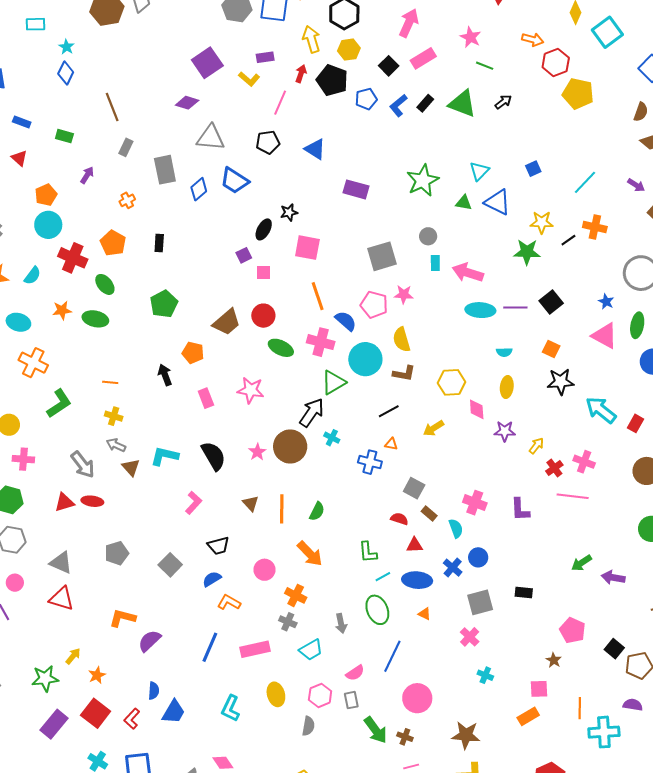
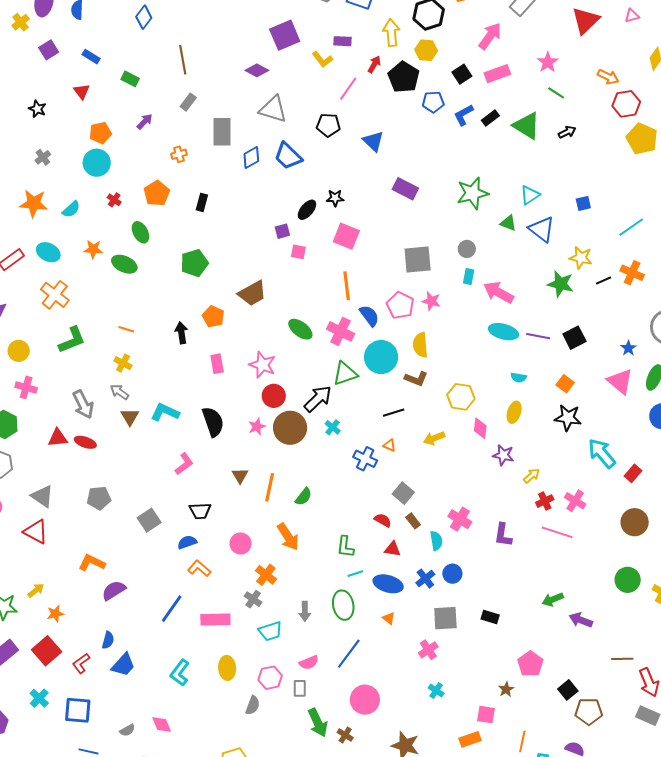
red cross: (73, 258) -> (114, 200), size x0.5
red circle: (263, 316) -> (274, 396), moved

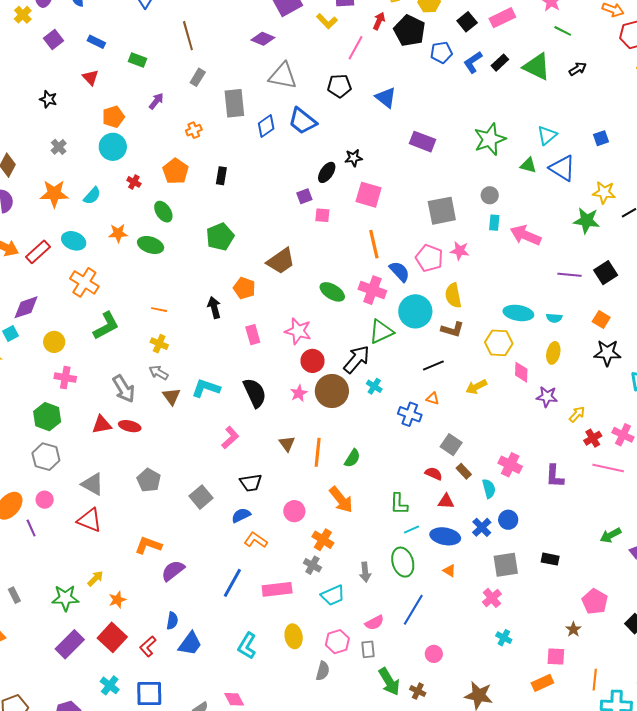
cyan ellipse: (503, 332) -> (518, 313), moved
gray pentagon: (99, 498) -> (149, 480), turned -30
pink circle: (365, 700) -> (434, 654), size x0.6

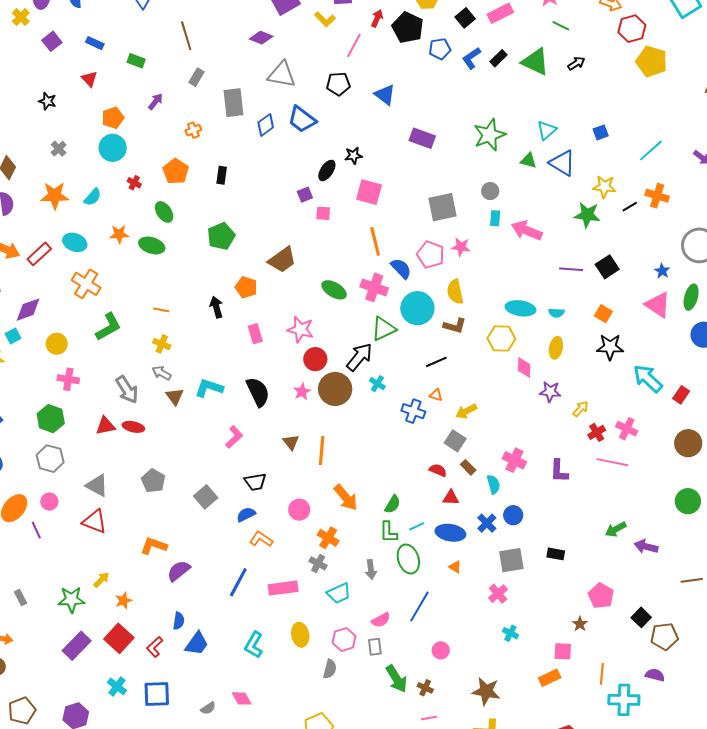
yellow arrow: (476, 387) -> (466, 411), moved
green semicircle: (352, 458) -> (393, 504), moved
green L-shape: (399, 504) -> (388, 532), moved

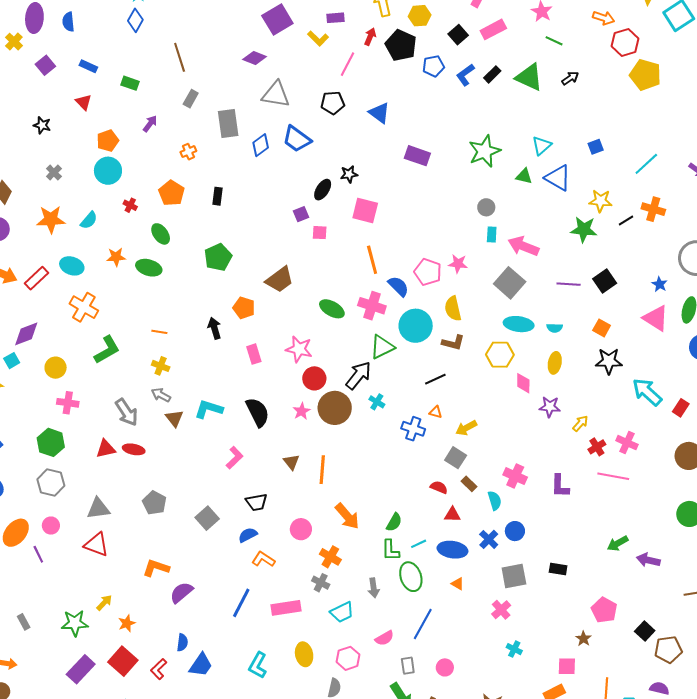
gray square: (442, 207) -> (510, 283), moved, turned -36
gray triangle: (97, 485) -> (98, 509), turned -35
gray rectangle: (375, 647) -> (408, 666), moved

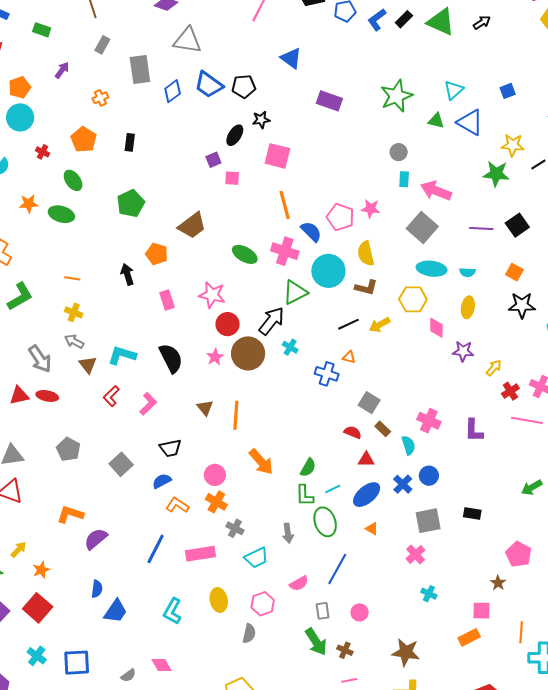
black pentagon: (333, 103) -> (244, 86), moved
yellow arrow: (466, 428) -> (380, 325), moved
blue ellipse: (452, 550) -> (367, 495), turned -48
orange cross: (330, 557) -> (216, 502), moved
red L-shape: (159, 669) -> (111, 396), moved

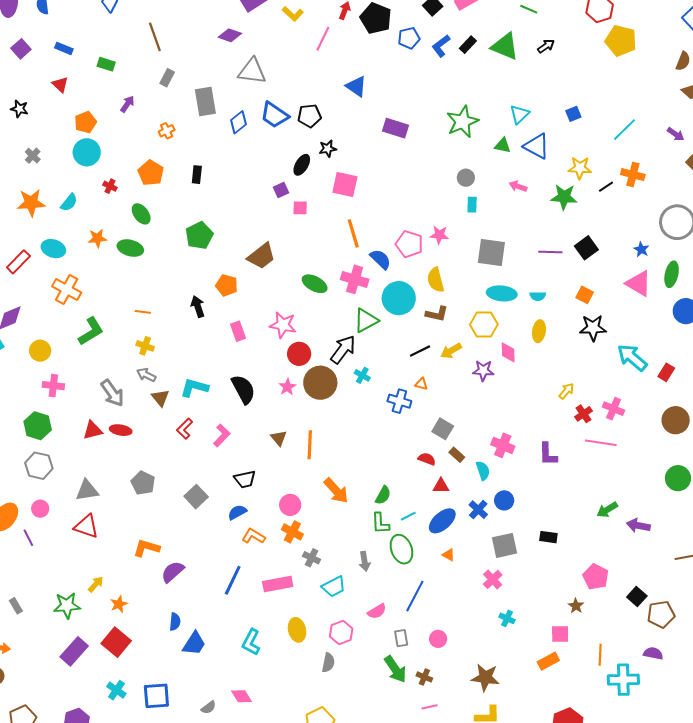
pink arrow: (436, 191) -> (518, 186), moved, size x0.6
gray square: (422, 227) -> (491, 252), turned -32
purple star: (463, 351) -> (483, 371), moved

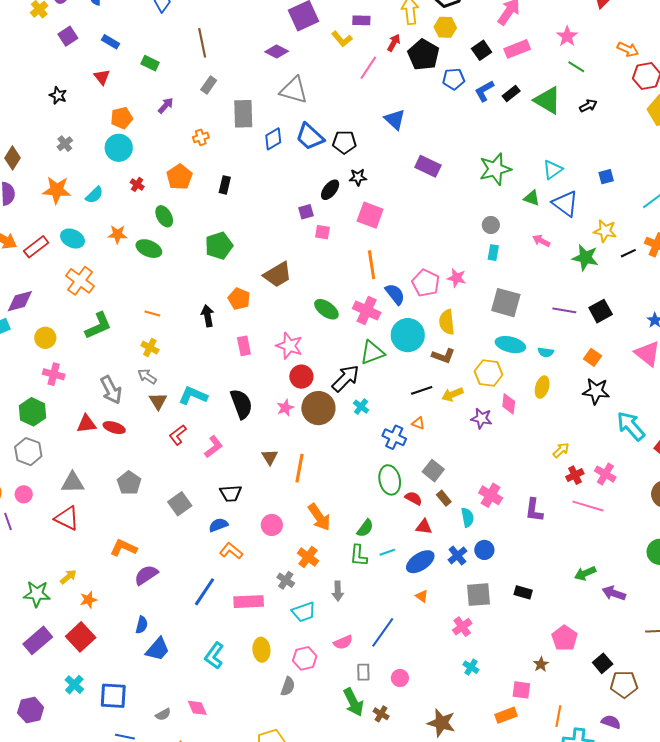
orange cross: (292, 532) -> (308, 557), moved
green ellipse: (401, 549) -> (390, 480), moved

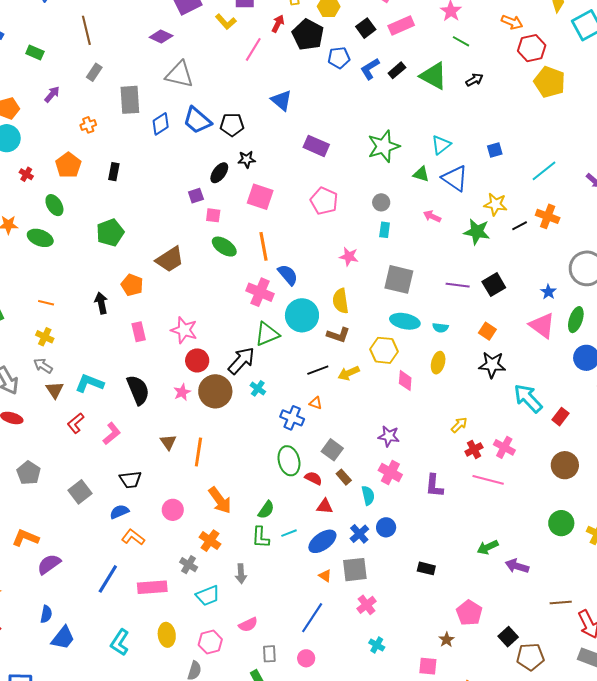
pink pentagon: (426, 283) -> (324, 201), moved
green ellipse: (326, 309) -> (224, 247), moved
purple star: (482, 418) -> (389, 436), moved
gray square: (478, 595) -> (355, 570), moved
blue line: (383, 632) -> (312, 618), moved

